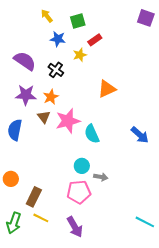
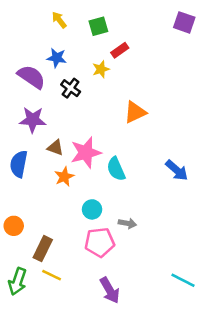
blue star: (58, 39) -> (57, 58), moved
orange star: (51, 97) -> (64, 177), moved
brown triangle: (44, 117) -> (55, 148), turned -32
cyan circle: (82, 166) -> (92, 209), moved
purple arrow: (75, 227) -> (110, 290), moved

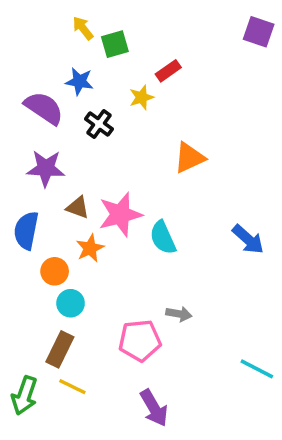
green square: (98, 26) -> (115, 44), moved
cyan circle: (92, 209) -> (71, 303), moved
orange circle: (14, 226) -> (55, 271), moved
cyan line: (183, 280) -> (257, 369), moved

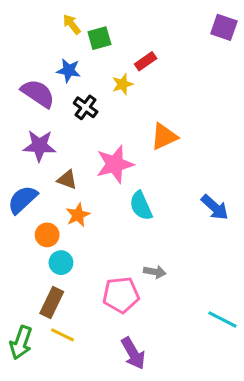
pink star: (120, 214) -> (115, 164), moved
blue semicircle: (26, 230) -> (23, 200), turned 36

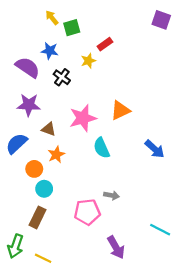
orange triangle: (164, 137) -> (120, 110), moved
yellow line: (62, 335) -> (43, 258), moved
purple arrow: (133, 353) -> (116, 247), moved

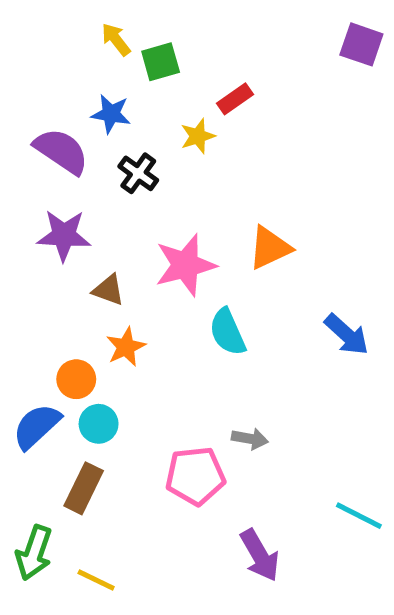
blue semicircle: (17, 144) -> (37, 426), moved

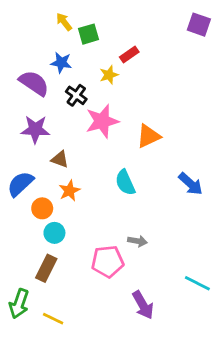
pink star: (185, 265) -> (102, 121), moved
blue semicircle: (37, 426) -> (20, 184), moved

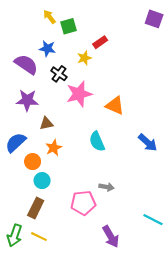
orange triangle: (148, 136) -> (115, 106), turned 48
brown triangle: (60, 159) -> (46, 123), turned -32
yellow line: (53, 319) -> (39, 237), moved

